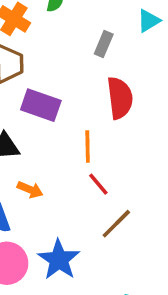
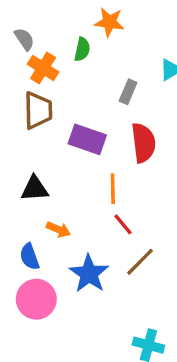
purple rectangle: (41, 105) -> (87, 139), moved
blue star: (59, 260) -> (89, 274), moved

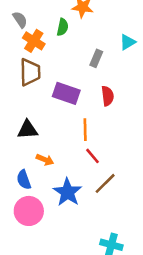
red semicircle: (143, 143) -> (108, 96), size x0.7

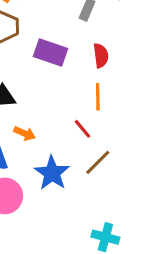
orange line: (85, 130) -> (98, 97), moved

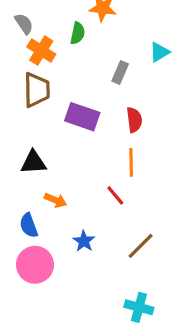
brown line: (98, 162) -> (141, 246), moved
blue star: (52, 173) -> (84, 241), size x0.6

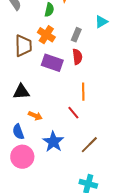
orange cross: (41, 51) -> (46, 35), moved
red semicircle: (134, 120) -> (77, 57), moved
blue star: (84, 241) -> (53, 142), size x1.5

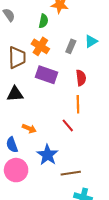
cyan triangle: (101, 22) -> (91, 41), moved
red semicircle: (77, 57) -> (81, 78), moved
black triangle: (21, 92) -> (15, 94), moved
brown line: (89, 145) -> (71, 173), moved, turned 36

